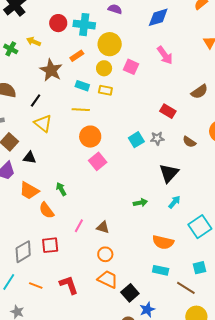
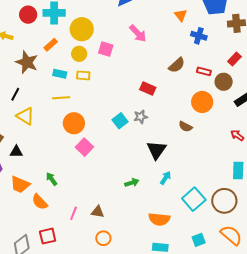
brown semicircle: (189, 142) -> (185, 127), moved

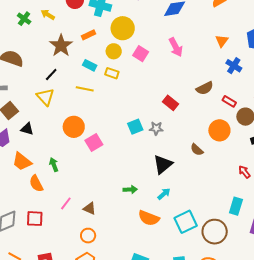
black line: (15, 94) -> (51, 75), moved
orange circle: (74, 123) -> (74, 127), moved
orange semicircle: (159, 219) -> (149, 218), moved

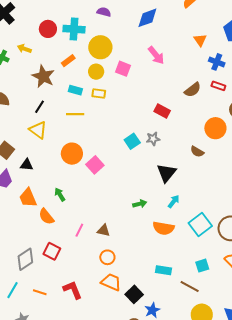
red rectangle: (229, 101) -> (218, 86), moved
orange trapezoid: (22, 162) -> (28, 198), turned 40
red square: (35, 219) -> (52, 251), turned 36

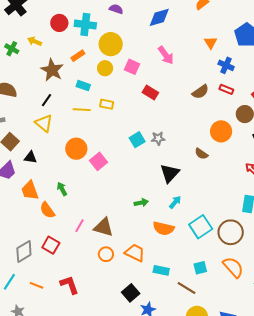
yellow rectangle: (99, 93) -> (107, 104), moved
red rectangle: (162, 111) -> (150, 93), moved
brown triangle: (103, 230) -> (104, 227), size x1.5
orange trapezoid: (111, 282) -> (135, 253), moved

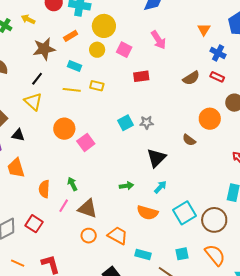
brown star: (52, 70) -> (44, 49), turned 30
red rectangle: (150, 93) -> (141, 76), turned -42
green arrow: (62, 189) -> (72, 184), moved
orange semicircle: (47, 210) -> (44, 189), moved, turned 36

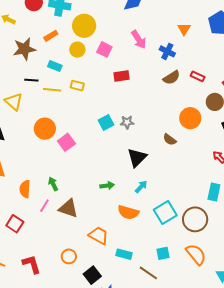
blue cross: (218, 53) -> (167, 51), moved
black line: (37, 79) -> (31, 80), moved, turned 56
orange circle: (89, 236) -> (69, 256), moved

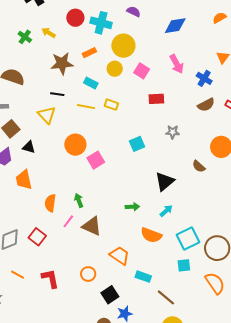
black line: (31, 80) -> (57, 94), moved
gray star: (127, 122) -> (173, 132), moved
cyan square: (163, 253) -> (184, 265), moved

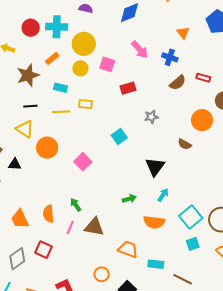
orange circle: (75, 145) -> (47, 148), moved
orange trapezoid: (24, 180) -> (20, 219), moved

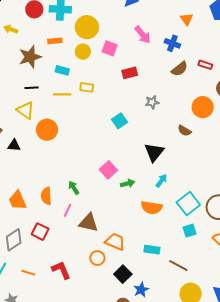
orange rectangle: (52, 58) -> (55, 41), turned 32
pink square: (83, 162) -> (108, 170), moved
brown triangle: (94, 227) -> (89, 223), moved
orange trapezoid: (128, 249) -> (115, 242), moved

